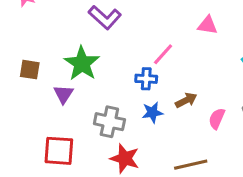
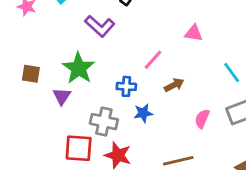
blue cross: (146, 79) -> (126, 86), moved
brown arrow: (186, 100) -> (174, 85), moved
red square: (59, 151) -> (79, 148), moved

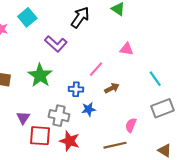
purple triangle: (62, 96) -> (23, 118), moved
pink semicircle: (202, 119) -> (131, 125), moved

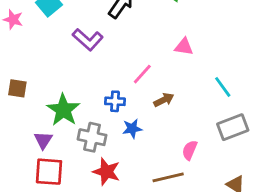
green star: (40, 75) -> (63, 110), moved
red square: (40, 136) -> (49, 172), moved

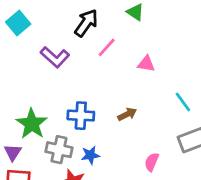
pink line: (142, 74) -> (107, 47), moved
blue cross: (115, 101) -> (81, 116), size x1.4
blue star: (132, 129) -> (90, 155), moved

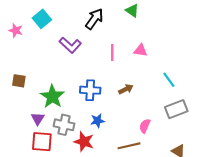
pink line: (107, 47) -> (112, 52), moved, turned -42
gray cross: (59, 150) -> (64, 125), moved

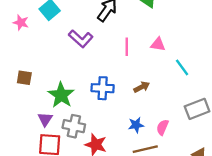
cyan line: (169, 80) -> (182, 67), moved
blue star: (98, 121) -> (136, 125), moved

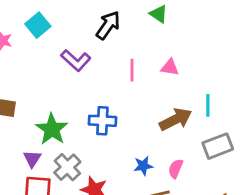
cyan line: (182, 67) -> (208, 105), moved, turned 36
brown arrow: (142, 87) -> (176, 119), moved, size x1.6
gray cross: (74, 126) -> (67, 167), turned 35

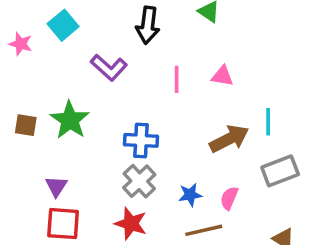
black arrow: (108, 25) -> (148, 25), turned 152
green star: (52, 129) -> (70, 120), moved
gray cross: (67, 167) -> (139, 181), moved

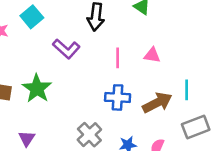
blue cross: (141, 140) -> (118, 97), moved

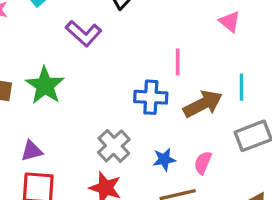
pink triangle: (152, 55) -> (230, 22), moved, turned 30
pink line: (118, 58) -> (178, 62), moved
purple triangle: (27, 138) -> (32, 151), turned 42

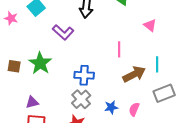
blue cross: (151, 97) -> (84, 75), moved

